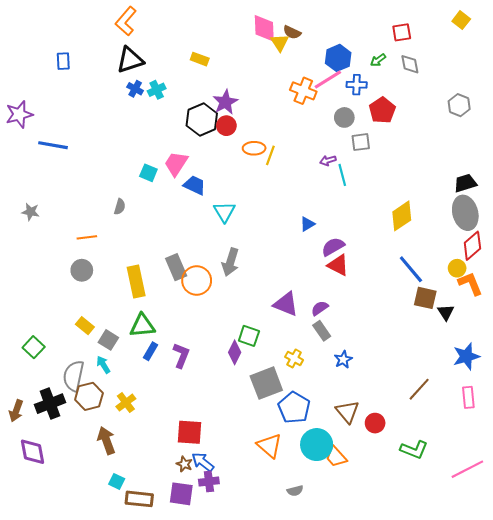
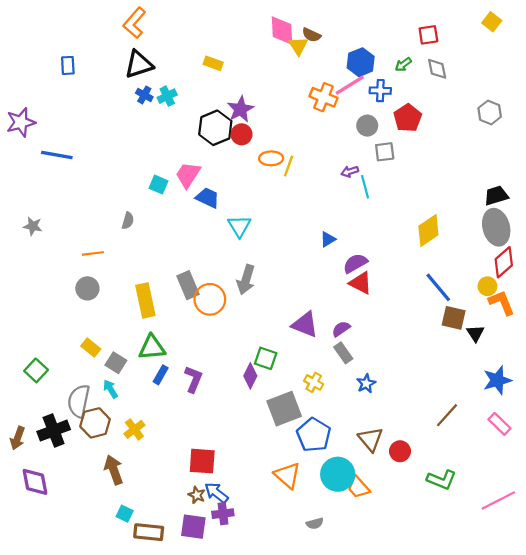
pink rectangle: (468, 397) -> (499, 424), turned -40

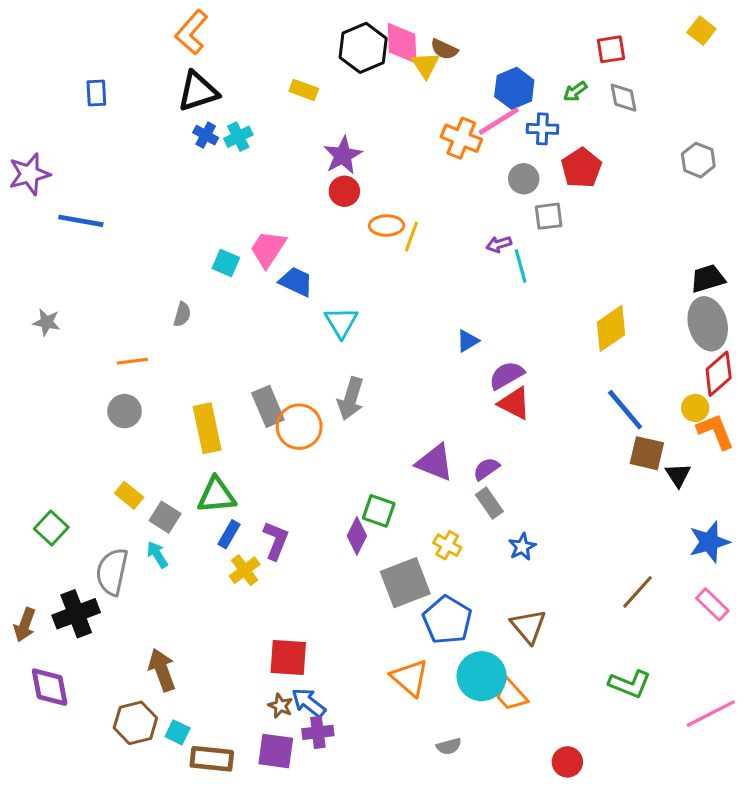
black hexagon: (215, 128) -> (363, 48), moved
brown hexagon: (95, 423) -> (135, 723), moved
yellow cross: (134, 429) -> (245, 570), moved
red circle: (400, 451) -> (567, 762), moved

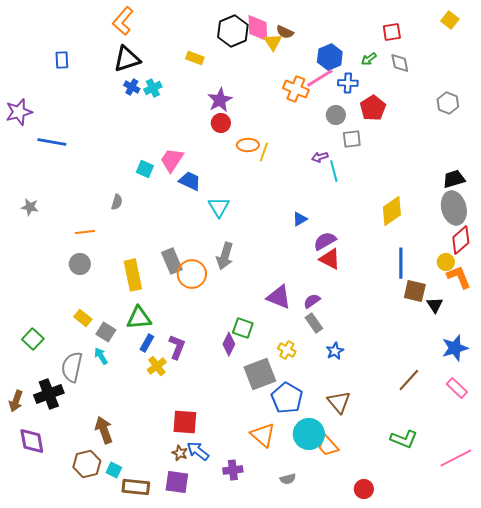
blue line: (625, 410) -> (401, 263), turned 40
purple cross: (318, 732) -> (233, 470), moved

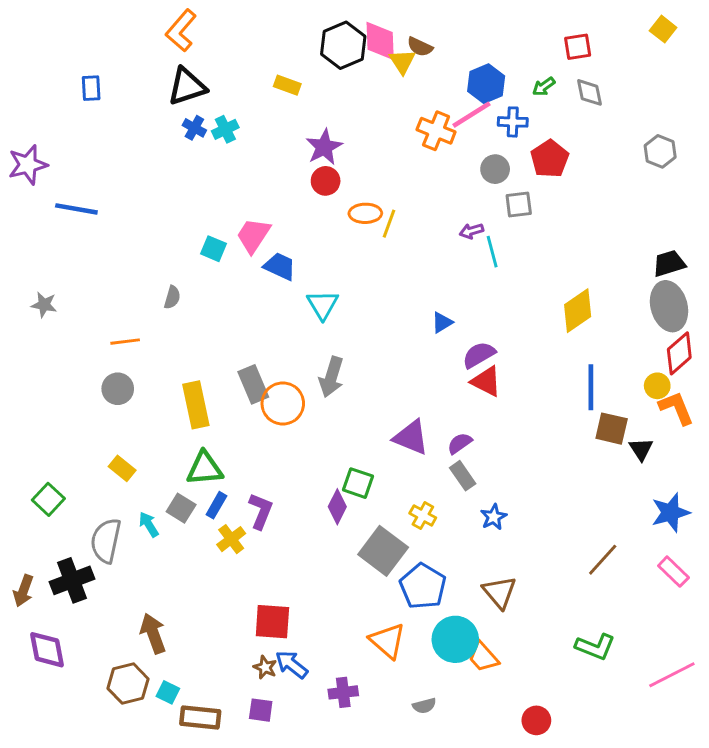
gray square: (106, 332) -> (181, 508), moved
gray square: (260, 374) -> (383, 551), turned -32
purple square: (177, 482) -> (261, 710), size x0.7

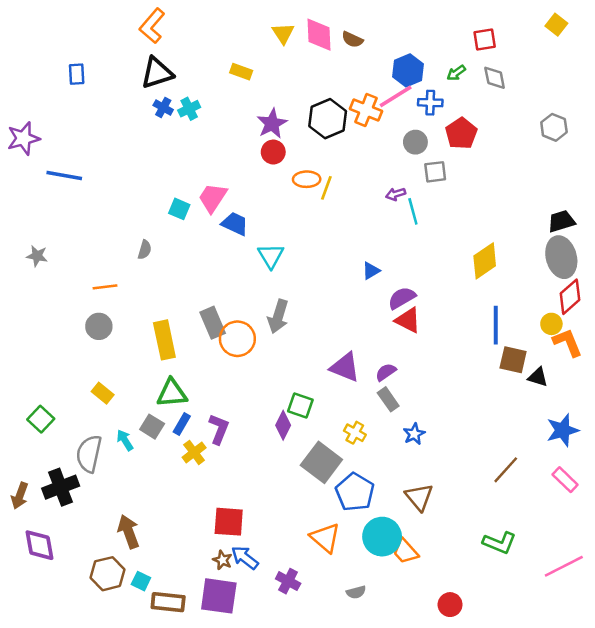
black hexagon: (343, 45) -> (328, 119), moved
yellow triangle: (402, 61) -> (283, 33), moved
black triangle: (641, 449) -> (538, 377), turned -40
purple cross: (343, 692) -> (288, 581), turned 35
purple square: (261, 710) -> (219, 596), size x1.8

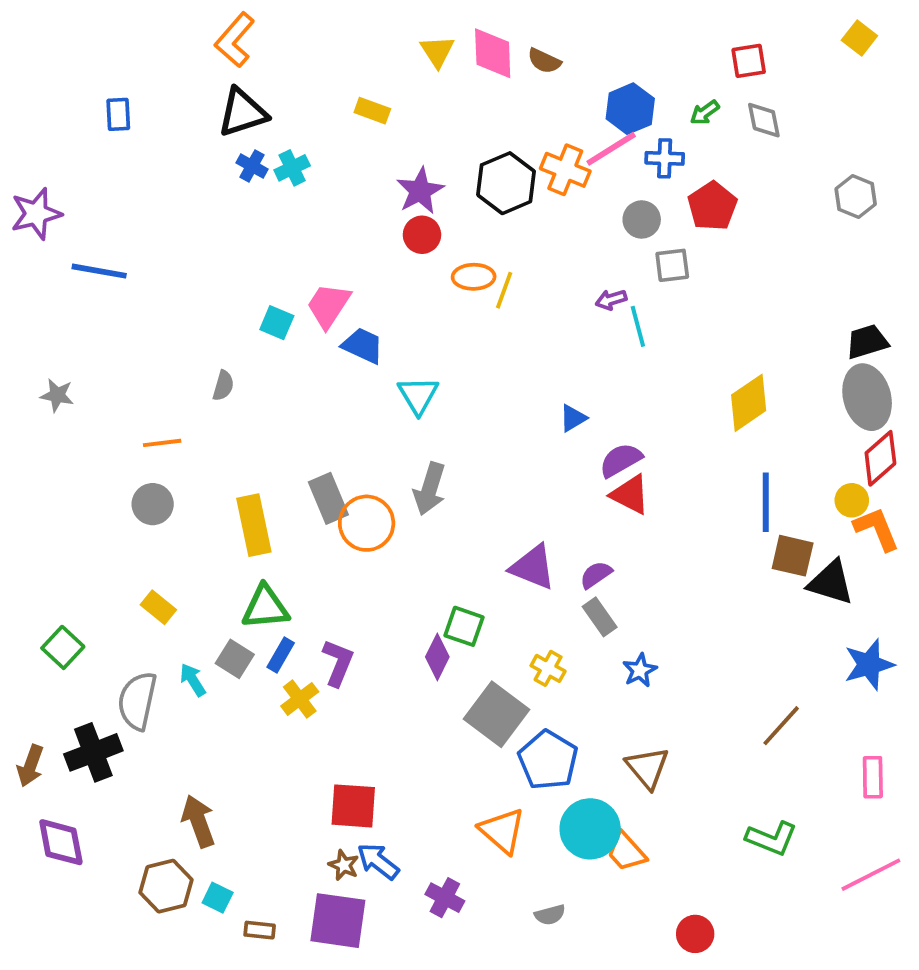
black triangle: (538, 377) -> (831, 582), size x1.5
pink rectangle: (565, 480) -> (873, 777), moved, turned 45
brown rectangle: (168, 602) -> (260, 930), size x0.6

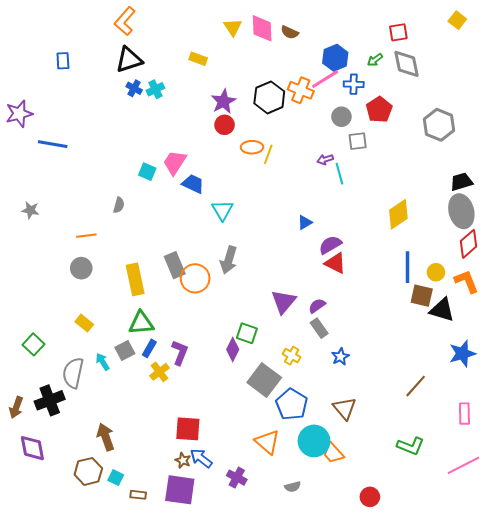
gray diamond: (764, 120) -> (406, 64), size x1.4
gray hexagon: (856, 197) -> (439, 125), moved, size x1.4
yellow circle: (852, 500) -> (436, 272), moved
purple triangle: (533, 567) -> (283, 302), turned 48
gray square: (235, 659) -> (125, 351), turned 30

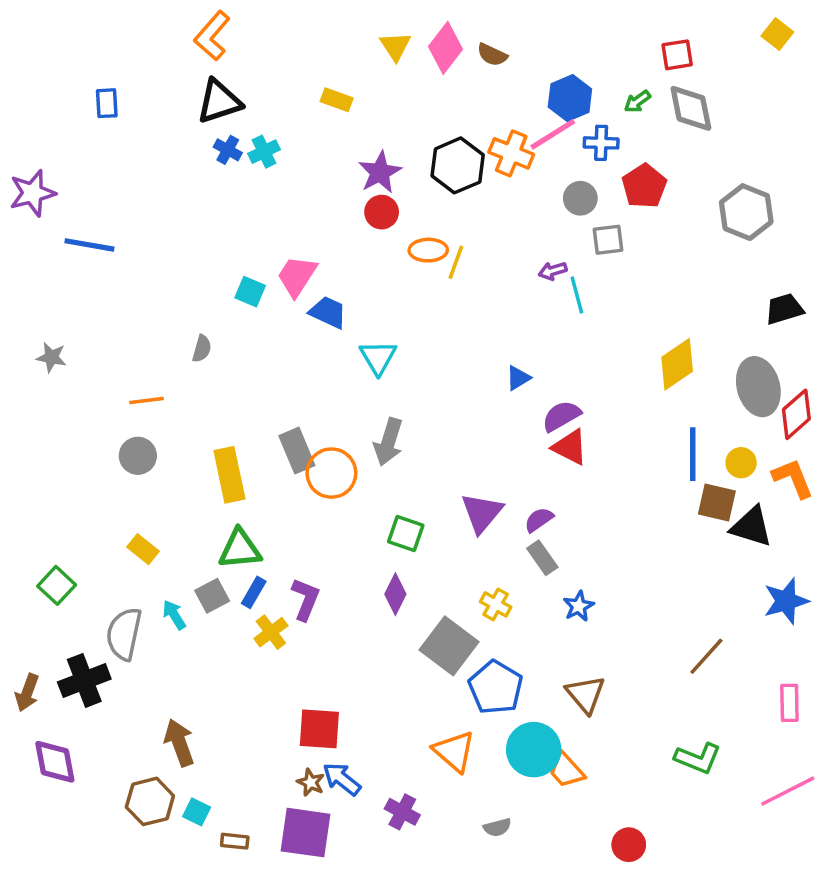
pink diamond: (262, 28) -> (446, 48), turned 40
gray ellipse: (461, 211) -> (758, 387), moved
green square: (247, 333) -> (406, 534), moved

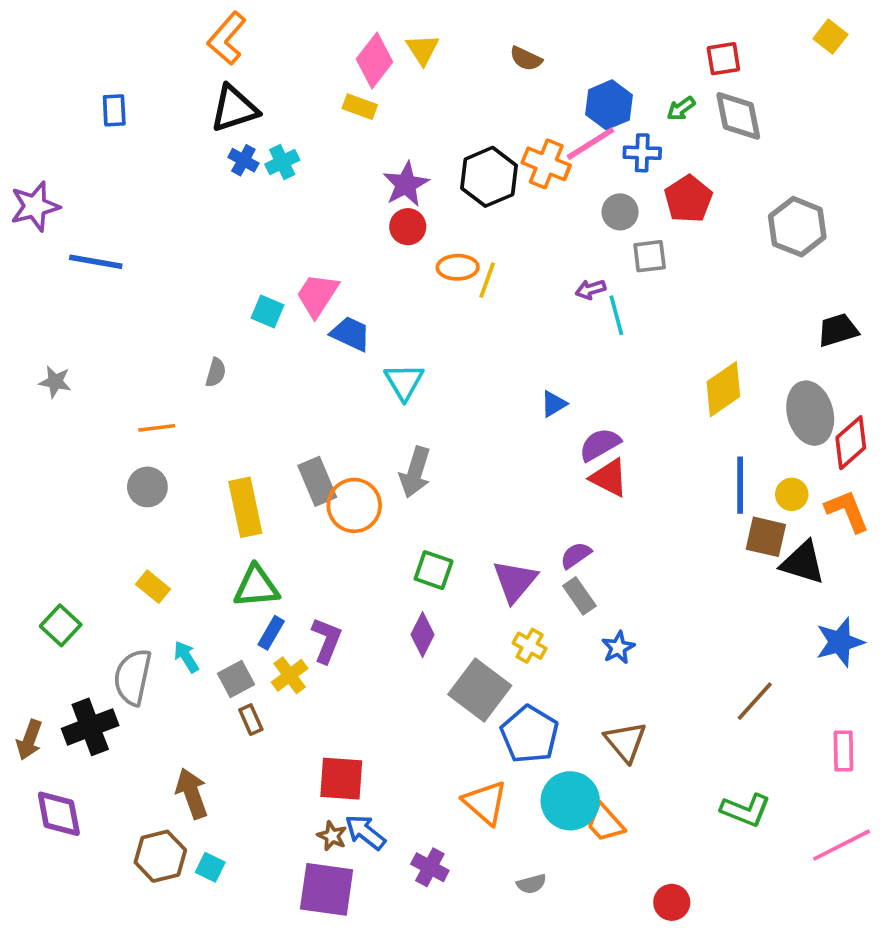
pink diamond: (446, 48) -> (375, 61), moved
purple triangle: (482, 513) -> (515, 581), moved
gray square: (212, 596) -> (236, 679), moved
brown rectangle: (235, 841) -> (251, 720), moved, turned 60

